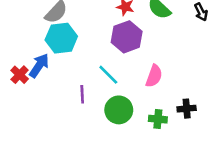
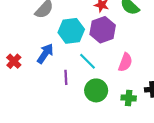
cyan hexagon: (61, 38) -> (71, 31), moved
blue arrow: (39, 66) -> (45, 54), moved

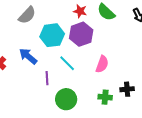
blue arrow: (45, 54) -> (28, 56), turned -84
green circle: (96, 90) -> (66, 99), moved

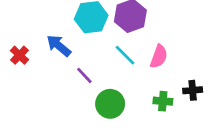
cyan line: (67, 63) -> (125, 55), moved
purple line: (47, 78) -> (84, 75), turned -40

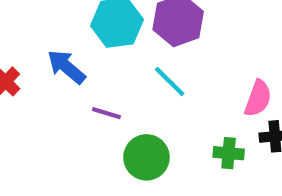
pink semicircle: (159, 56) -> (258, 98), moved
purple line: (84, 75) -> (106, 113), turned -30

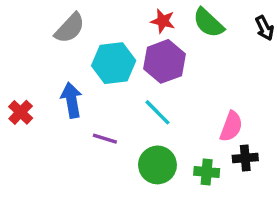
blue arrow: (66, 67) -> (71, 100), turned 40
green circle: (146, 157) -> (157, 165), moved

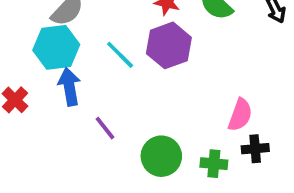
cyan hexagon: (114, 63) -> (56, 47), moved
cyan line: (157, 112) -> (120, 55), moved
purple line: (105, 139) -> (105, 128), turned 35

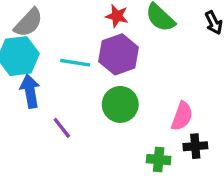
cyan line: (120, 55) -> (75, 63), turned -36
green circle: (161, 156) -> (120, 104), moved

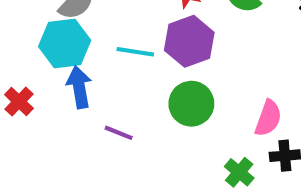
purple line: (62, 128) -> (119, 133), turned -30
green cross: (159, 160) -> (239, 172), turned 35

